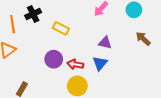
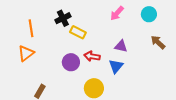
black cross: (33, 14) -> (63, 18), moved
red arrow: (75, 64) -> (92, 56), moved

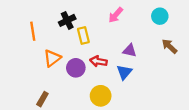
pink arrow: (117, 13) -> (116, 15), moved
yellow rectangle: (78, 32) -> (83, 36), turned 49
orange triangle: (26, 53) -> (52, 58), moved

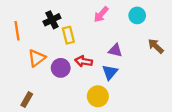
cyan circle: (160, 16) -> (137, 15), moved
yellow circle: (101, 96) -> (98, 96), moved

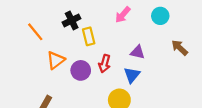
orange line: (17, 31) -> (35, 32), turned -30
red arrow: (84, 61) -> (105, 64), turned -84

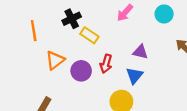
orange line: (35, 32) -> (34, 31), turned 30
yellow rectangle: (89, 36) -> (89, 35), turned -42

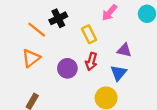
orange line: (34, 31) -> (37, 30), moved, turned -42
yellow rectangle: (89, 35) -> (89, 34), moved, turned 30
orange triangle: (55, 60) -> (31, 58), moved

